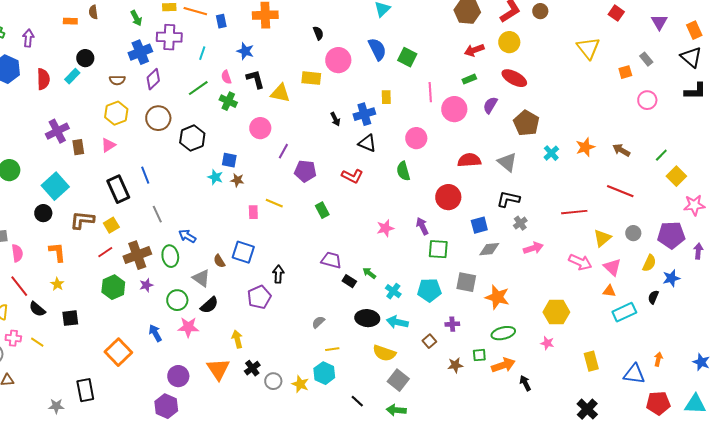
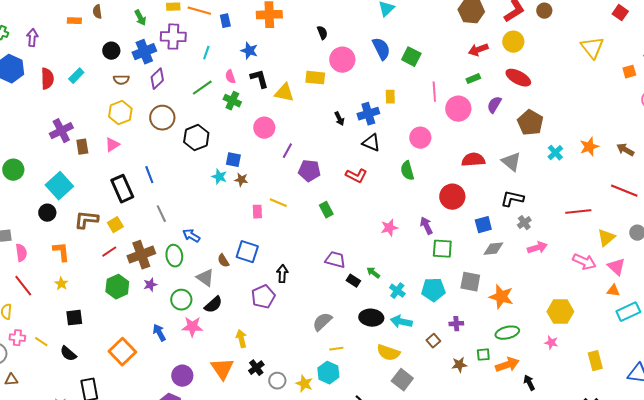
black circle: (85, 58) -> (111, 51), moved
black semicircle: (37, 309) -> (68, 354), moved
gray semicircle: (318, 322) -> (322, 322), size x1.5

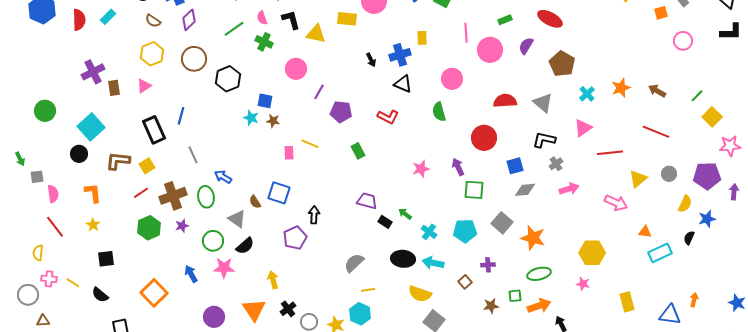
brown semicircle: (121, 80) -> (153, 21), turned 35
blue line: (149, 175) -> (181, 116), turned 36
pink triangle: (616, 267) -> (583, 128), moved, turned 42
gray square: (470, 282) -> (502, 223), turned 30

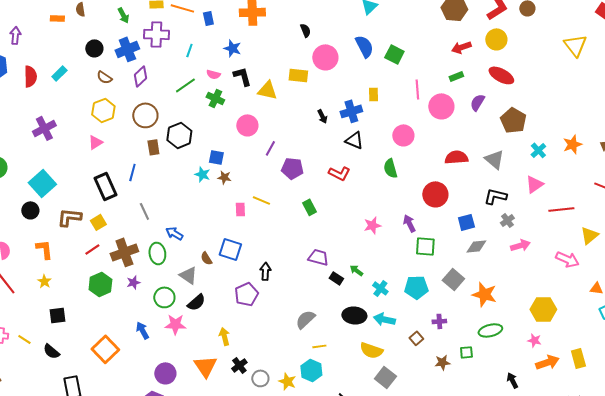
pink semicircle: (262, 18) -> (213, 74), turned -56
brown rectangle: (114, 88) -> (153, 147), moved
orange arrow: (539, 306) -> (547, 362), moved

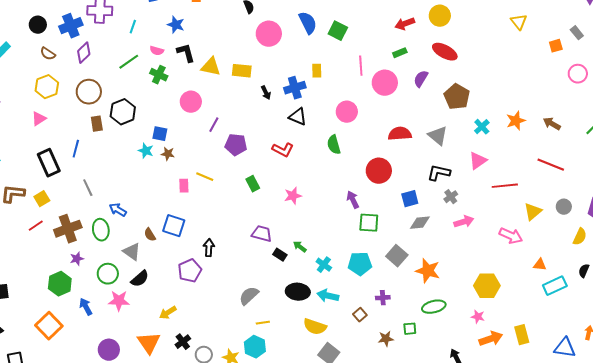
yellow triangle: (575, 45) -> (519, 22), size x0.7
yellow rectangle: (298, 75) -> (242, 71), moved
pink star: (372, 225) -> (293, 196), moved
green hexagon: (100, 284) -> (60, 284), moved
yellow arrow: (224, 336) -> (168, 313), turned -108

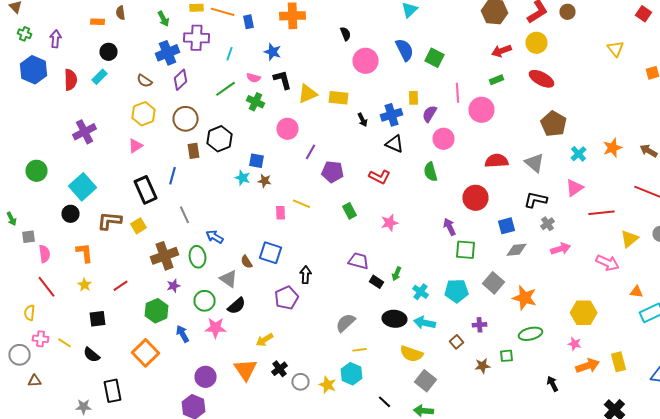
black circle: (38, 25) -> (108, 52), moved
yellow triangle: (211, 67) -> (308, 94), turned -35
purple semicircle: (421, 79) -> (430, 114), moved
red line: (36, 226) -> (120, 286), moved
green arrow: (300, 247) -> (396, 274), turned -104

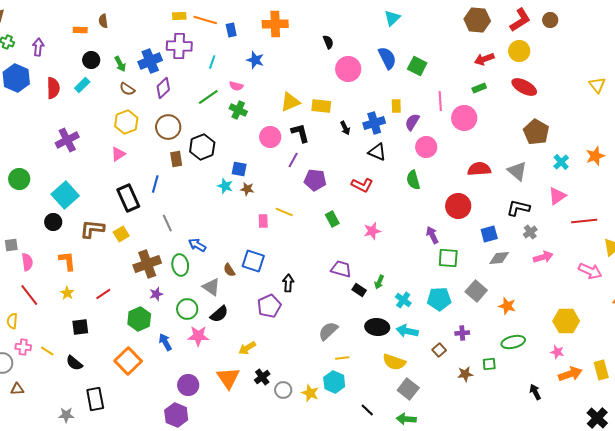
green arrow: (164, 19) -> (120, 64), moved
yellow triangle: (616, 49) -> (597, 85), moved
black L-shape: (282, 80) -> (300, 133), moved
orange star: (524, 298) -> (507, 306), size x0.7

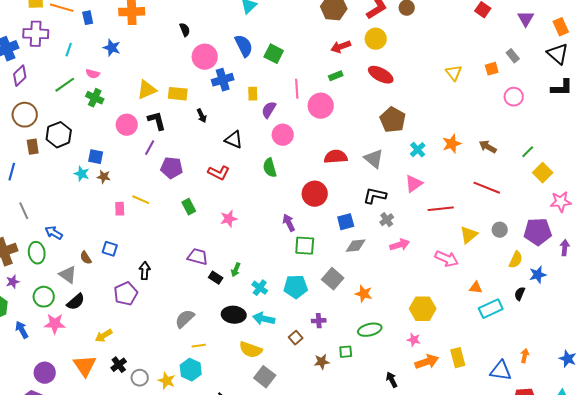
blue cross: (374, 123) -> (223, 80), moved
blue square: (253, 261) -> (110, 249), size x0.7

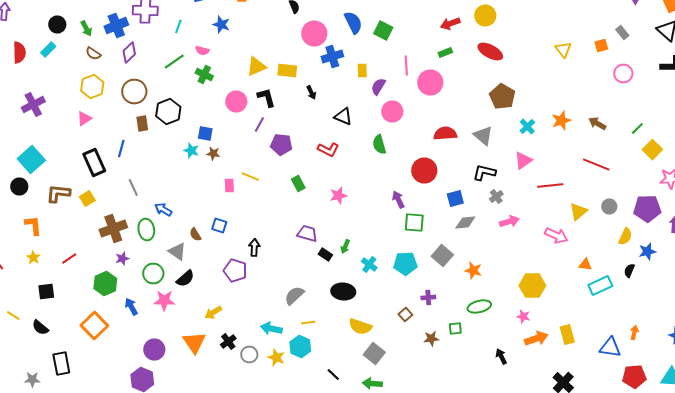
purple pentagon: (126, 294) -> (235, 270), turned -30
cyan arrow: (264, 319) -> (271, 328), moved

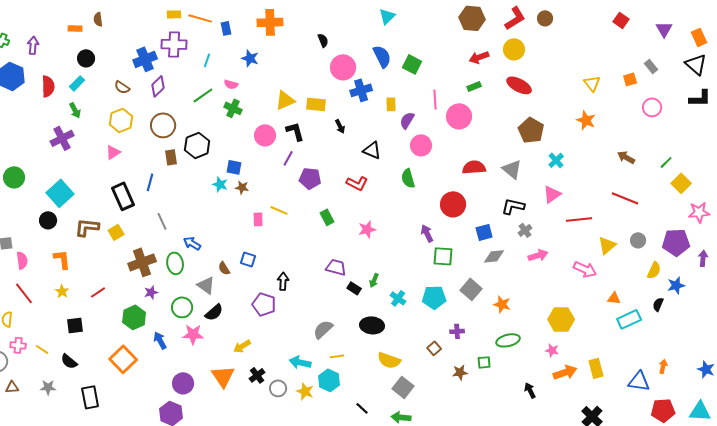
green arrow: (86, 28) -> (75, 110), moved
orange star: (561, 120) -> (586, 120), moved, turned -30
gray star: (32, 380) -> (48, 387), moved

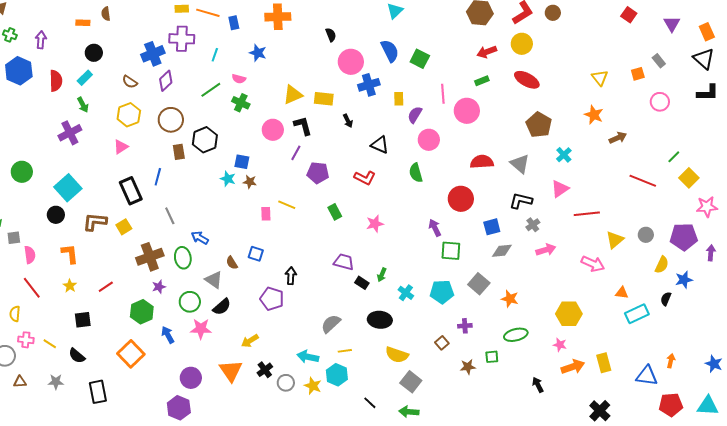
brown arrow: (626, 157) -> (618, 138), moved, turned 126
red line: (625, 198) -> (643, 181), moved

